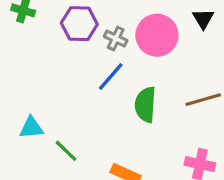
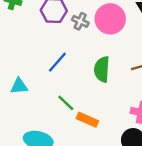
blue line: (111, 76) -> (57, 62), moved
green line: (66, 151) -> (66, 103), moved

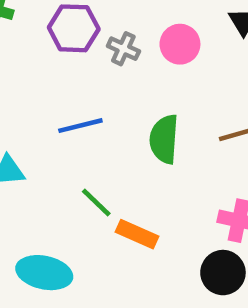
pink circle: (110, 19) -> (180, 44), size x0.7
blue line: (57, 62) -> (80, 126), turned 35

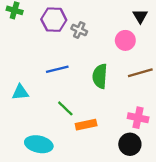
pink circle: (180, 44) -> (125, 40), moved
orange rectangle: (137, 234) -> (86, 125), turned -36

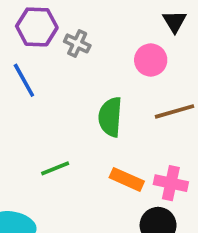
blue line: (57, 69) -> (24, 80), moved, turned 75
green line: (65, 108) -> (55, 168), turned -66
orange rectangle: (86, 125) -> (127, 179), moved, turned 36

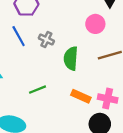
gray cross: (77, 43) -> (46, 40), moved

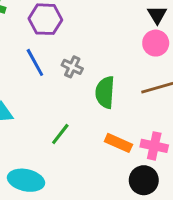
pink circle: (95, 24) -> (156, 43), moved
green line: (38, 90) -> (60, 134), turned -30

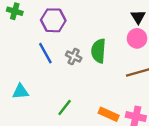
green semicircle: (105, 92) -> (99, 51), moved

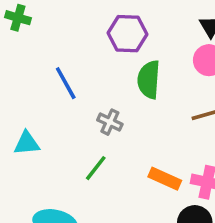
purple hexagon: (53, 20) -> (128, 34), moved
gray cross: (74, 57) -> (110, 122), moved

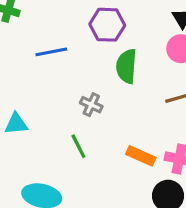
blue line: (66, 83) -> (51, 52), moved, turned -72
green line: (96, 168) -> (78, 146), turned -65

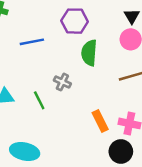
green line: (78, 146) -> (39, 100), moved
orange rectangle: (141, 156) -> (100, 121), turned 40

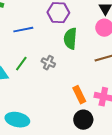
green line: (39, 100) -> (21, 64), moved, turned 63
black circle: (121, 151) -> (83, 120), moved

